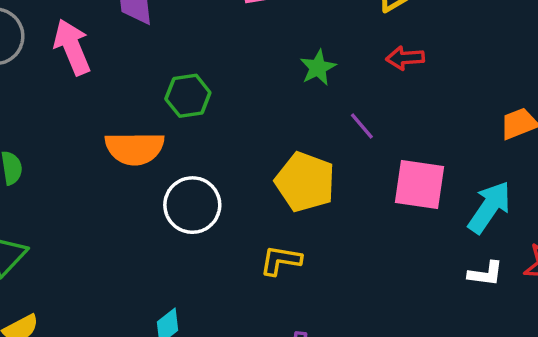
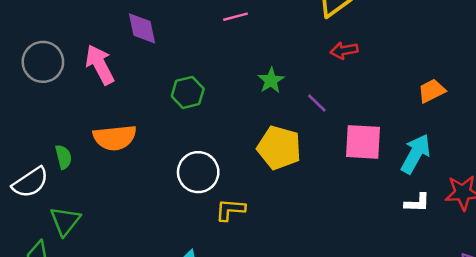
green star: (318, 68) -> (271, 80), moved
orange semicircle: (135, 148) -> (115, 138), moved
yellow L-shape: (281, 260) -> (230, 210), moved

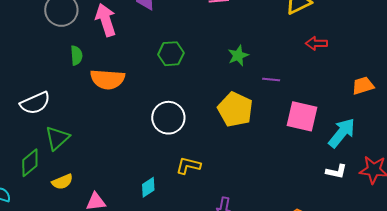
red arrow: (344, 50) -> (316, 43), moved
purple line: (317, 103) -> (271, 80), turned -48
green semicircle: (63, 157) -> (76, 55), moved
yellow L-shape: (230, 210) -> (188, 166), moved

